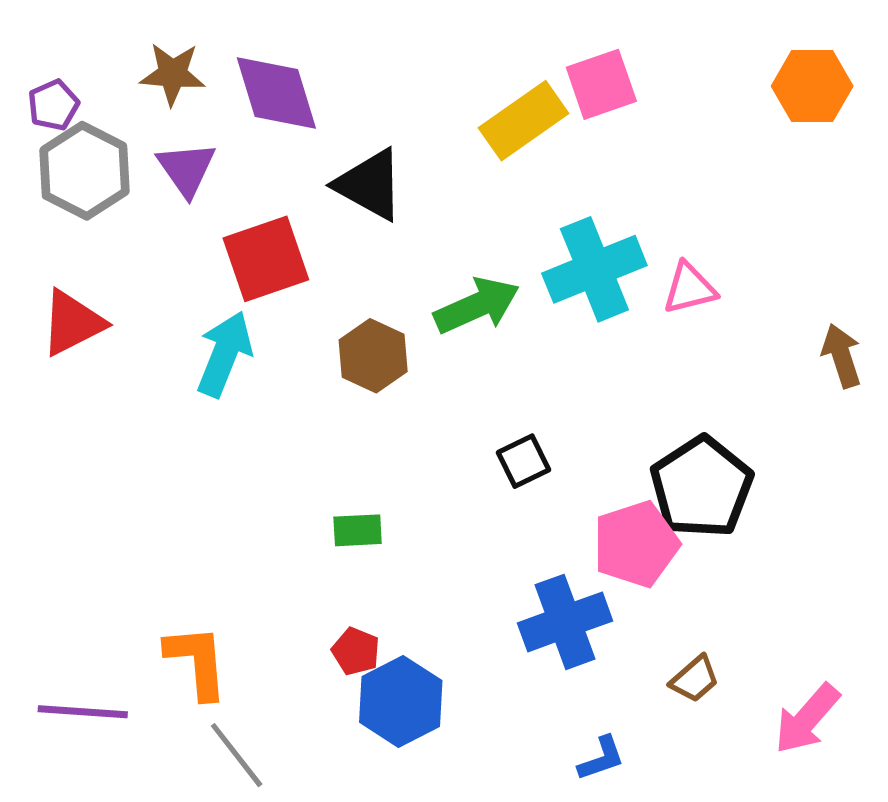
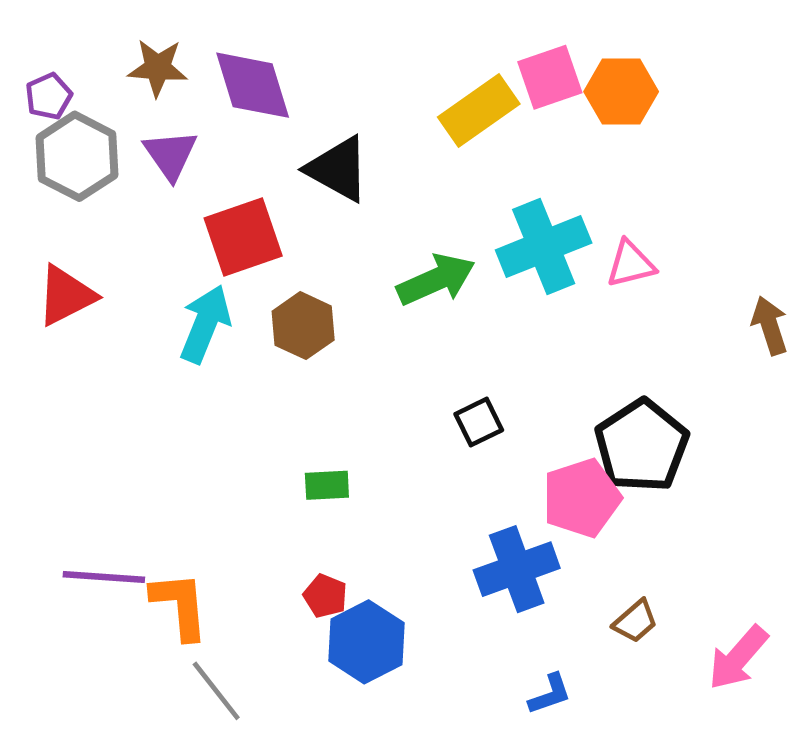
orange hexagon: (812, 86) -> (621, 92), moved
brown hexagon: (373, 356) -> (303, 326), moved
purple line: (83, 712) -> (104, 577), moved

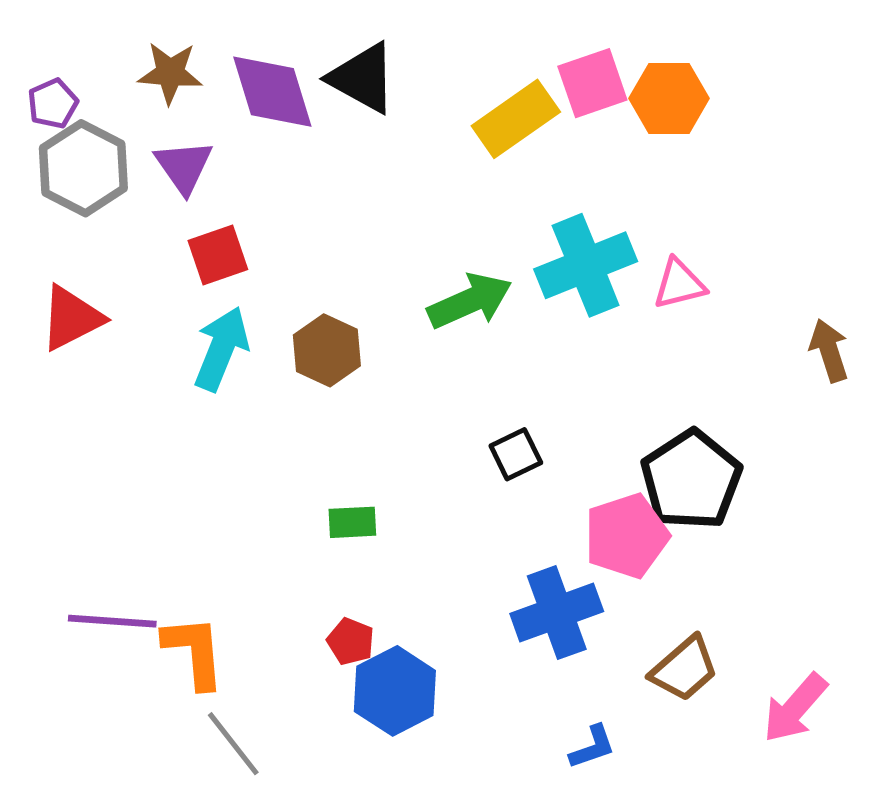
black triangle: (338, 169) -> (363, 78), moved
red square: (243, 237) -> (218, 255), moved, size x0.7
brown trapezoid: (635, 621) -> (684, 669), size x1.4

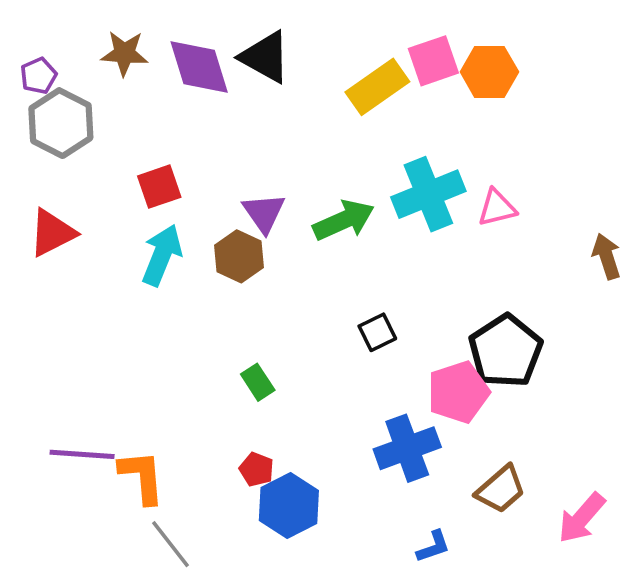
purple triangle: (184, 167) -> (264, 213), moved
green rectangle: (352, 522) -> (258, 382), turned 60

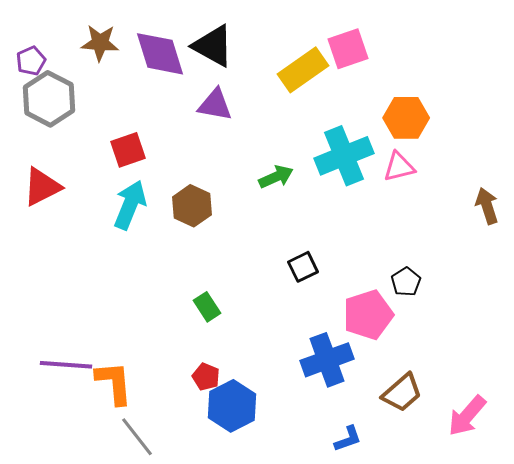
orange hexagon: (489, 72) -> (406, 118), moved
purple triangle: (264, 213) -> (215, 105), moved, turned -45
green arrow: (344, 220) -> (276, 177), size x0.7
black pentagon: (506, 351) -> (406, 282), size x0.5

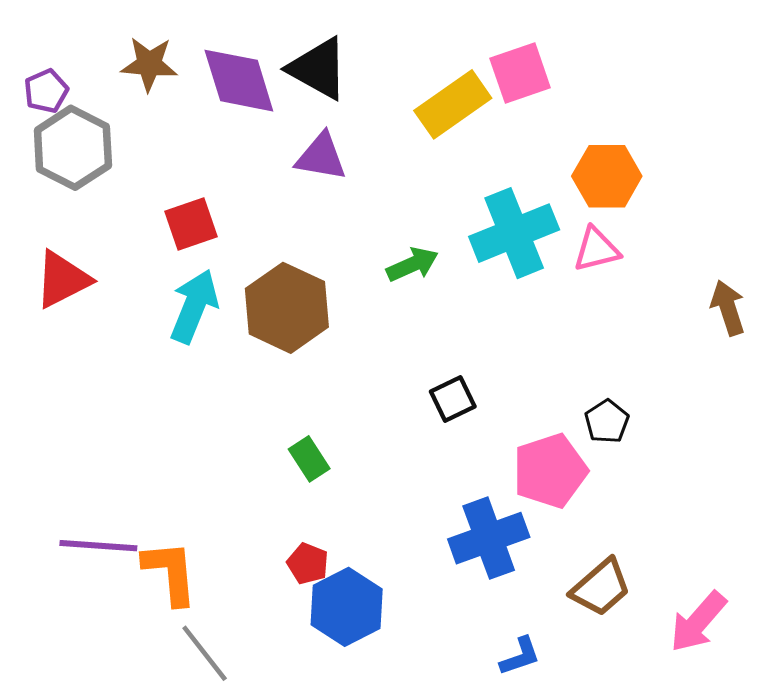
brown hexagon: (192, 206) -> (287, 308), size x1.4

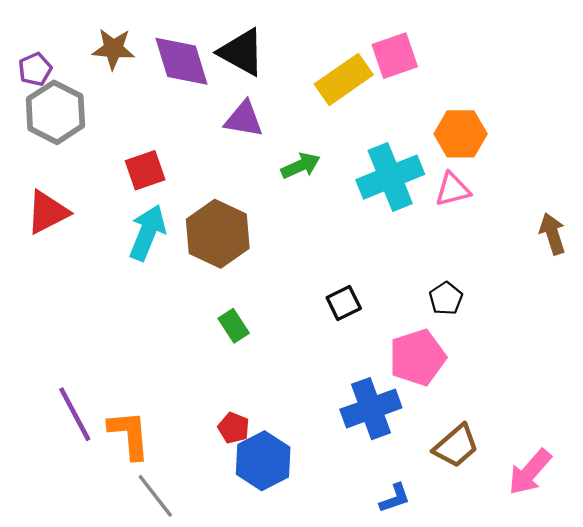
green arrow: (412, 264) -> (301, 166), moved
black pentagon: (607, 421) -> (446, 298), moved
green rectangle: (309, 459) -> (234, 326), moved
purple line: (98, 546) -> (75, 414), turned 58

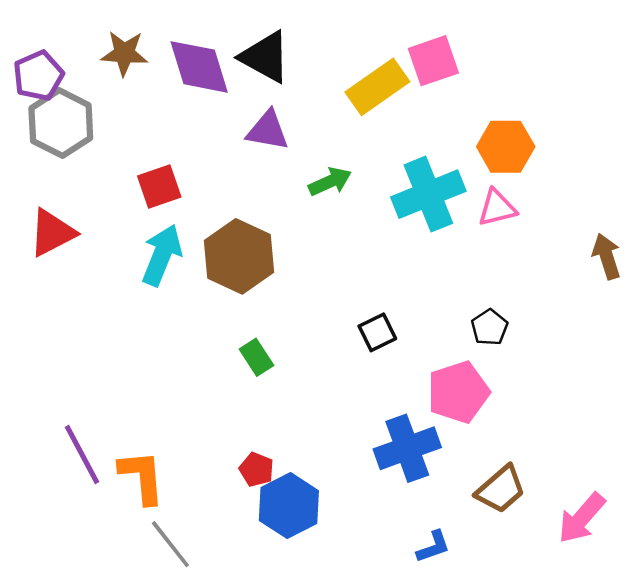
purple pentagon: (35, 69) -> (38, 76), size x1.4

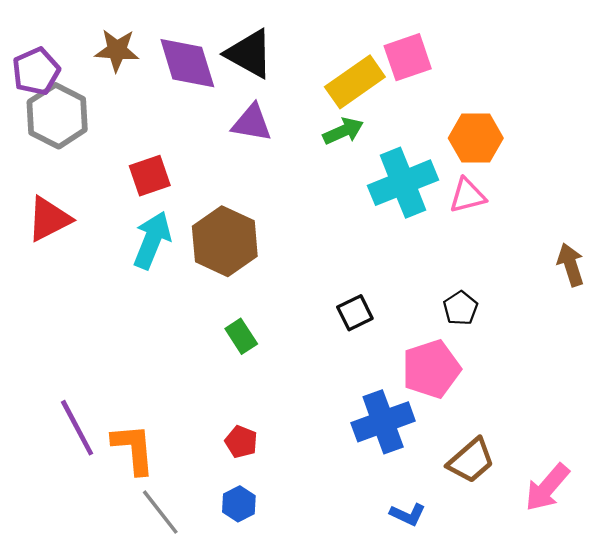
green arrow: (330, 182) -> (343, 131), moved
brown arrow: (607, 256) -> (571, 265), moved
blue hexagon: (289, 506) -> (239, 504), moved, size x0.6
blue L-shape: (433, 547) -> (408, 514), turned 44

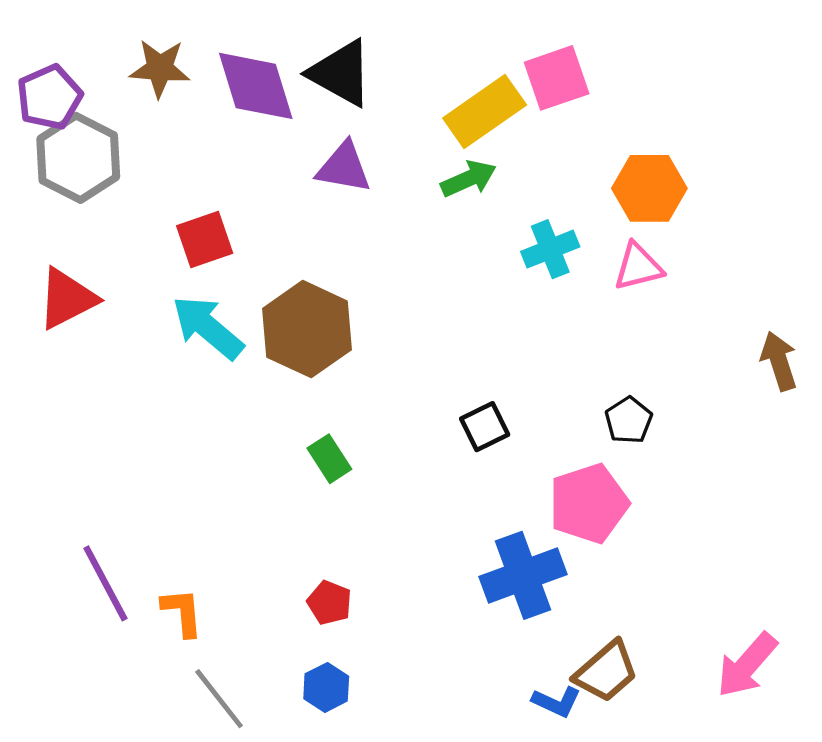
cyan cross: (403, 183) -> (550, 249), size x0.6
cyan arrow: (152, 240) -> (208, 327), turned -72
orange L-shape: (133, 449) -> (182, 612), size x0.7
brown trapezoid: (471, 461) -> (606, 671), moved

